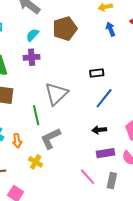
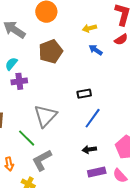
blue arrow: (111, 29) -> (96, 50), turned -32
cyan semicircle: (32, 35) -> (11, 64), moved
green line: (36, 115) -> (27, 138), turned -30

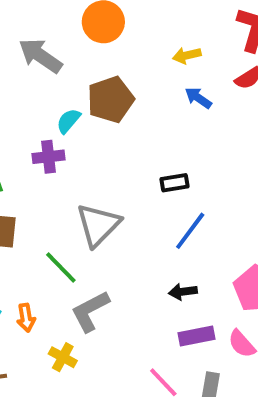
cyan semicircle: (11, 64) -> (68, 121), moved

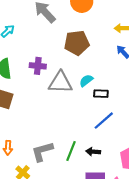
cyan semicircle: (68, 121) -> (86, 81), moved
gray triangle: (98, 225) -> (60, 82), moved, turned 35
green line: (61, 268) -> (71, 151), moved, turned 54

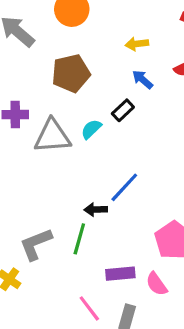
black rectangle: (101, 94) -> (123, 110), moved, turned -40
black arrow: (93, 152) -> (96, 209), moved

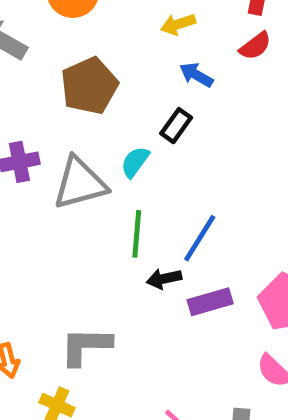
green line: (79, 239) -> (137, 234), moved
gray L-shape: (36, 244) -> (86, 346), turned 33
purple rectangle: (120, 274) -> (210, 302), moved

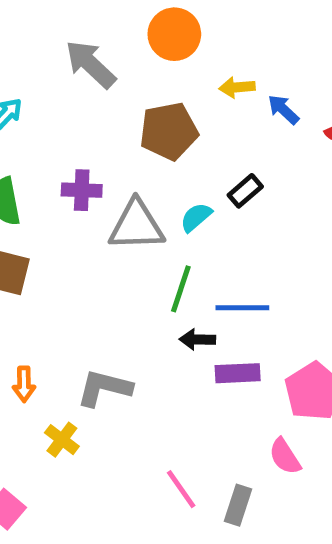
yellow arrow: (178, 24) -> (237, 87), moved
blue arrow: (196, 75) -> (283, 110), moved
blue line: (200, 238) -> (242, 308), turned 45

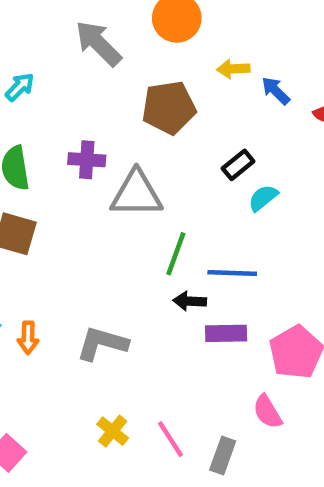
cyan semicircle: (196, 217) -> (263, 198), moved
yellow cross: (62, 440) -> (113, 431), moved

